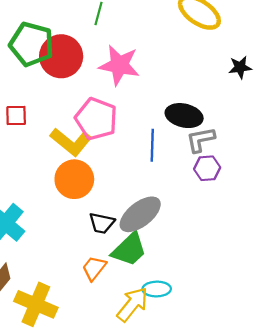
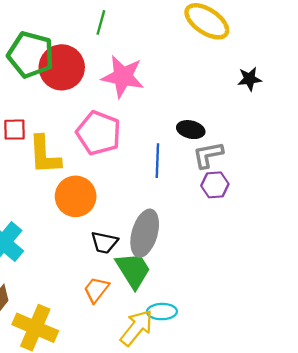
black ellipse: (184, 116) -> (191, 130), size x0.7
yellow L-shape: (71, 142) -> (44, 155), moved, turned 48
gray ellipse: (140, 214) -> (145, 233), turned -36
green trapezoid: (129, 249) -> (133, 270), turned -78

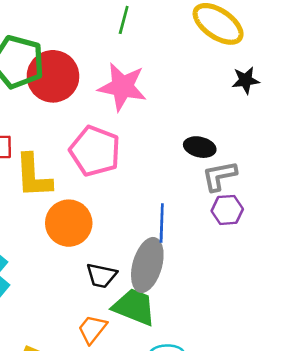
green line: (101, 22) -> (124, 20), moved
black star: (249, 79) -> (246, 80), moved
blue line: (157, 161) -> (162, 223), moved
green trapezoid: (133, 270) -> (134, 307), turned -36

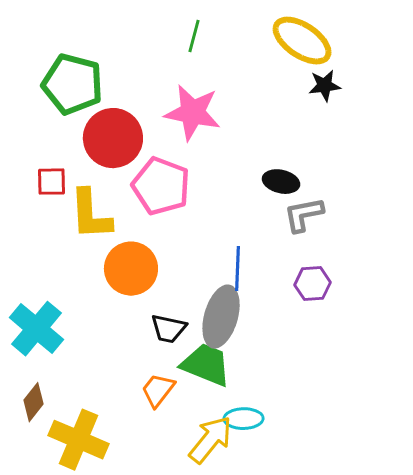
red circle: (53, 76) -> (113, 138), moved
black star: (246, 80) -> (325, 86), moved
purple hexagon: (227, 210) -> (313, 284), moved

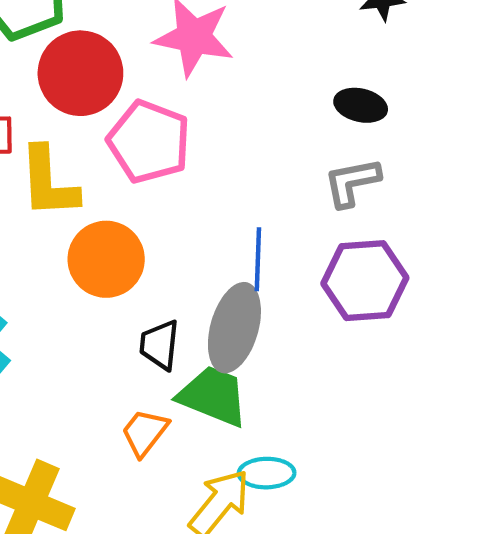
black ellipse: (281, 182) -> (361, 105), moved
purple hexagon: (313, 284) -> (365, 281), size x1.6
black trapezoid: (168, 329) -> (160, 345), turned 84

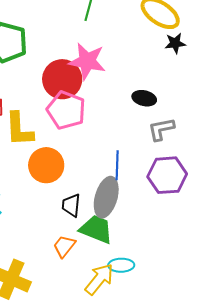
red circle: (80, 73) -> (62, 79), moved
black ellipse: (361, 105) -> (144, 98), moved

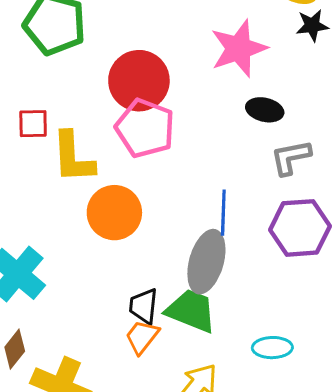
pink star: (87, 61) -> (239, 48), moved, turned -30
black trapezoid: (71, 205) -> (144, 306), moved
cyan ellipse: (121, 265) -> (272, 348), moved

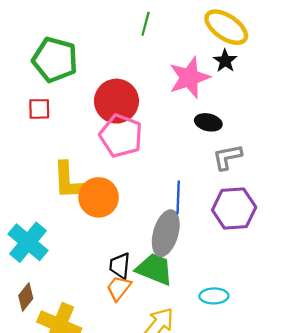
black star: (312, 25) -> (225, 61), moved, turned -30
red square: (33, 124) -> (39, 109), moved
yellow L-shape: (73, 157) -> (68, 181), moved

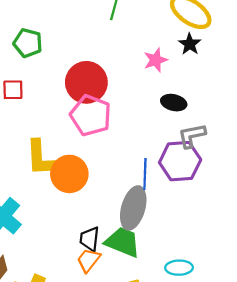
green pentagon: (55, 60) -> (28, 43), size x0.7
pink star: (189, 78) -> (156, 60), size x0.6
purple hexagon: (234, 209) -> (180, 161), moved

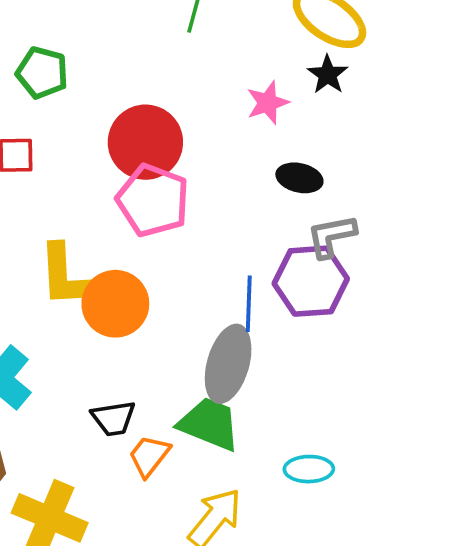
black trapezoid: (90, 239) -> (113, 418), moved, turned -105

